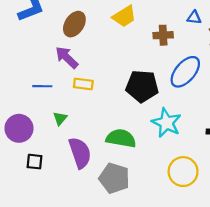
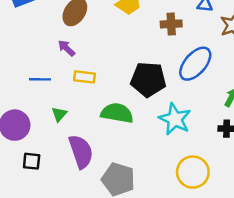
purple arrow: (67, 57) -> (66, 48), size x0.7
green semicircle: (121, 138) -> (117, 113), moved

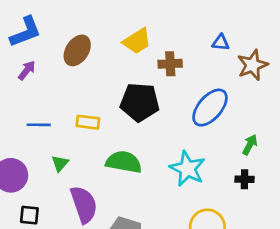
brown cross: (171, 24) -> (170, 64), moved
purple arrow: (66, 48) -> (27, 70), moved, turned 84
black pentagon: (148, 79) -> (140, 102), moved

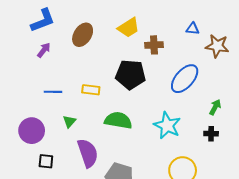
brown star: (252, 65) -> (217, 46), turned 30

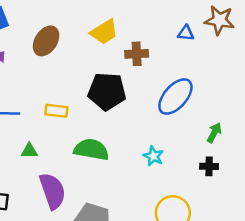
brown star: (217, 46) -> (219, 20), moved
green triangle: (69, 121) -> (29, 151), turned 48
cyan star: (167, 126) -> (153, 156), size x0.6

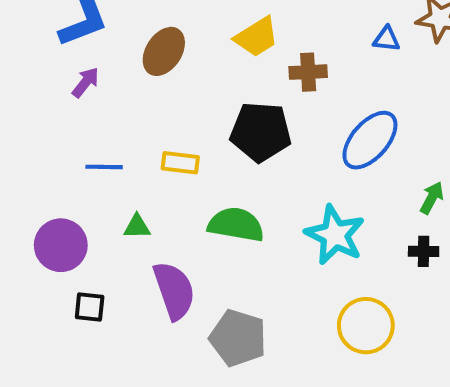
cyan star: (153, 156) -> (335, 235), size x1.8

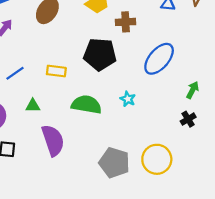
blue line: (104, 167) -> (15, 73), turned -36
cyan star: (335, 235) -> (128, 99), moved, size x0.5
black cross: (424, 251) -> (188, 119), turned -32
gray pentagon: (238, 338) -> (114, 163), moved

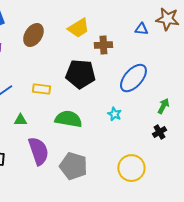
cyan star: (128, 99) -> (114, 114), moved
gray pentagon: (114, 163) -> (73, 166), moved

